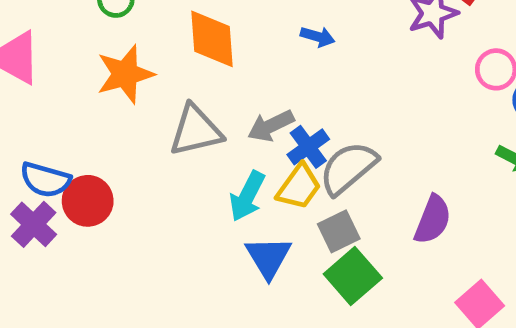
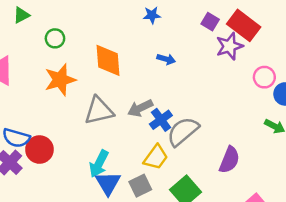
yellow trapezoid: (299, 187) -> (156, 157), moved
cyan arrow: (247, 196) -> (99, 164), moved
gray square: (339, 231) -> (140, 186), moved
blue triangle: (268, 257) -> (108, 183), moved

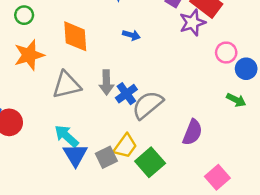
gray arrow: (140, 108) -> (106, 82), turned -65
yellow trapezoid: (156, 157) -> (125, 146), moved
cyan arrow: (99, 164) -> (67, 136), turned 105

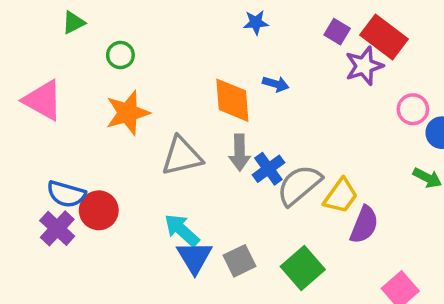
orange diamond: (75, 36) -> (232, 100), moved
yellow trapezoid: (125, 146) -> (341, 196), moved

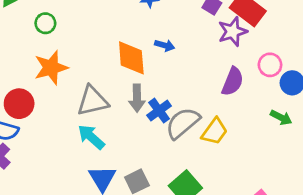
red circle: (99, 210) -> (19, 104), moved
purple semicircle: (364, 225) -> (233, 81), moved
cyan arrow: (182, 230) -> (91, 137), moved

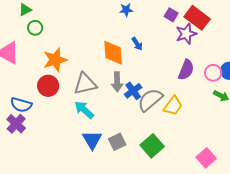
green circle: (45, 23) -> (35, 28), moved
blue arrow: (165, 45) -> (137, 44), turned 40
pink circle: (270, 65) -> (213, 73), moved
red circle: (19, 104) -> (48, 86), moved

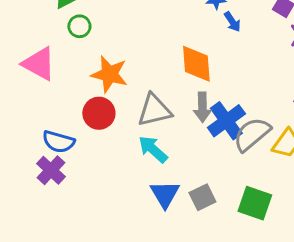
blue arrow: (137, 44) -> (232, 22), moved
orange star: (55, 60) -> (109, 74), turned 30
blue cross: (133, 91) -> (226, 121), size x1.4
green square: (152, 146) -> (255, 203), turned -30

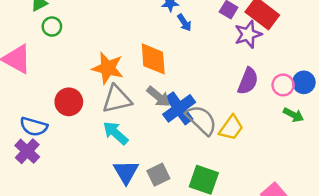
orange star: (109, 74) -> (108, 68), moved
gray arrow: (202, 107) -> (158, 97), turned -50
gray semicircle: (252, 134) -> (201, 120), turned 84

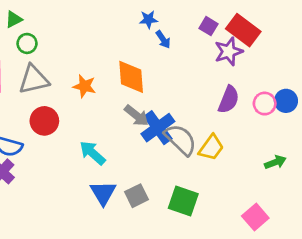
orange star: (108, 68) -> (84, 86), size x0.7
gray triangle: (117, 99) -> (34, 80), moved
green arrow: (293, 115) -> (275, 162), moved, turned -48

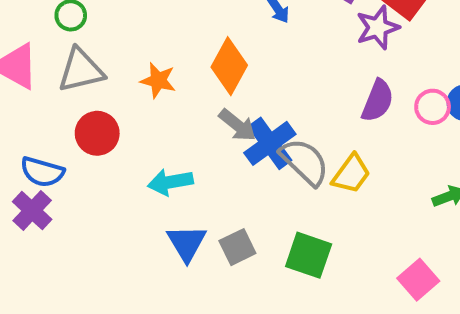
orange diamond: (131, 77) -> (229, 66), turned 33
cyan arrow: (92, 153) -> (170, 182), turned -52

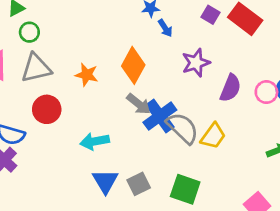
purple star: (378, 28) -> (196, 63), moved

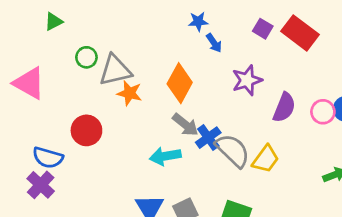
green circle: (29, 32) -> (86, 57), moved
gray triangle: (36, 68) -> (115, 70), moved
blue cross: (160, 116) -> (208, 138), size x0.7
cyan arrow: (95, 141) -> (165, 156), moved

